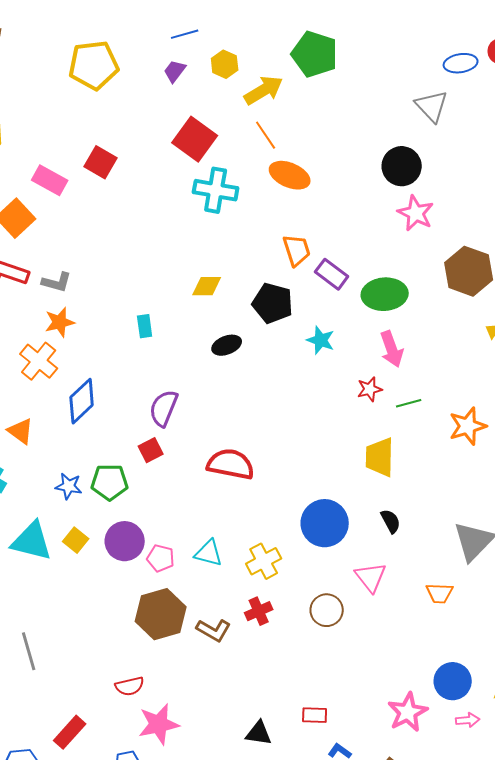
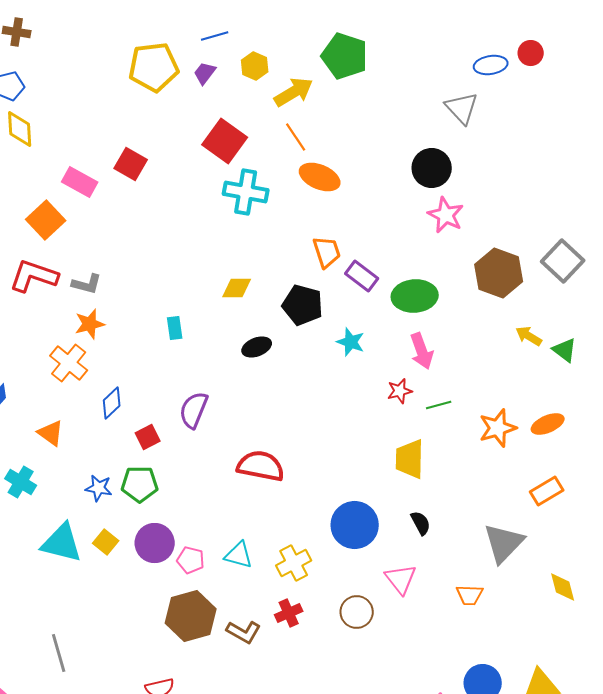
yellow pentagon: (94, 65) -> (154, 67), moved
blue diamond: (82, 401) -> (112, 403), size x0.7
red square: (151, 450) -> (148, 437), moved

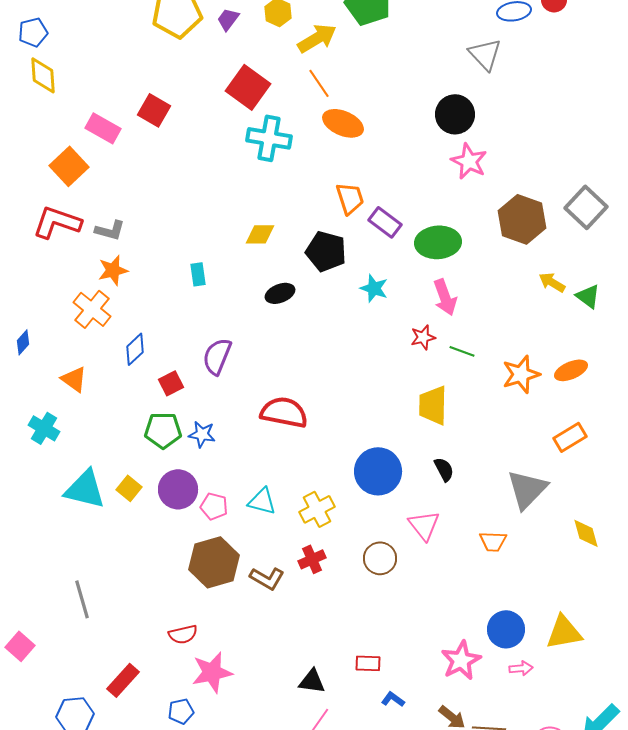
green line: (439, 405) -> (462, 351), turned 35
blue star: (99, 488) -> (202, 434), moved

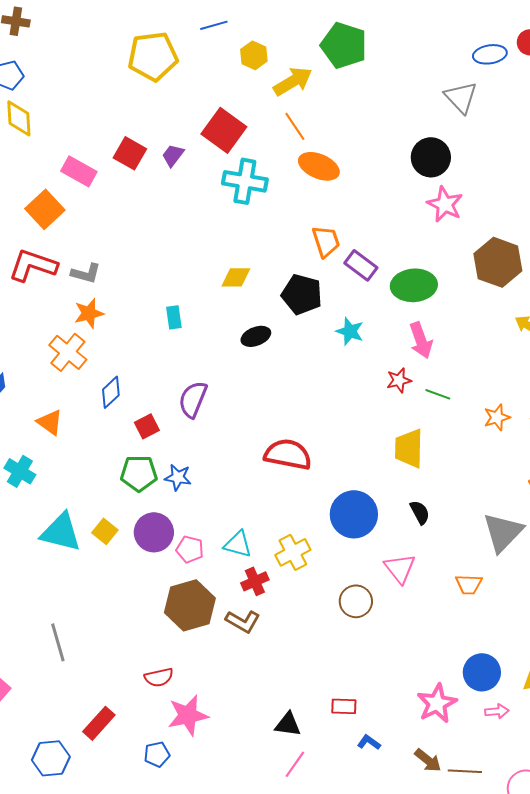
purple trapezoid: (228, 19) -> (173, 155), moved
orange star: (521, 374) -> (497, 417), size x0.7
red semicircle: (284, 412) -> (288, 454), moved
red cross: (312, 559) -> (255, 581), moved

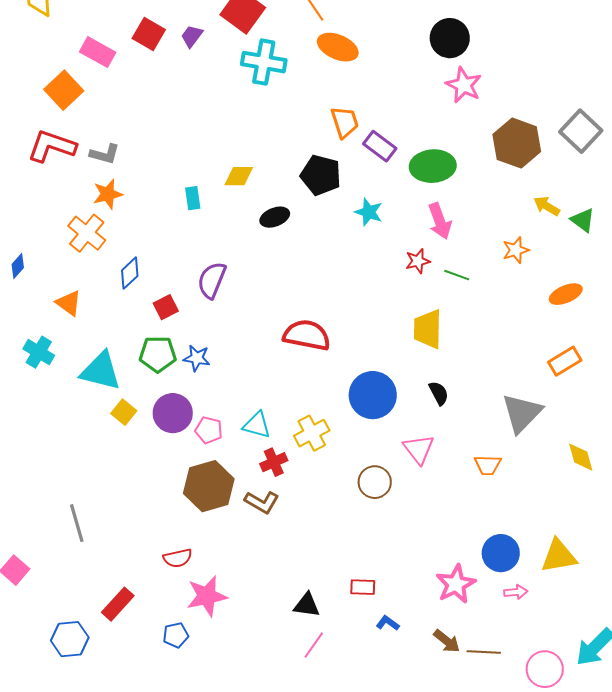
yellow diamond: (236, 277) -> (239, 176), moved
orange star: (497, 417) -> (516, 250), moved
cyan triangle: (61, 532) -> (101, 371), moved

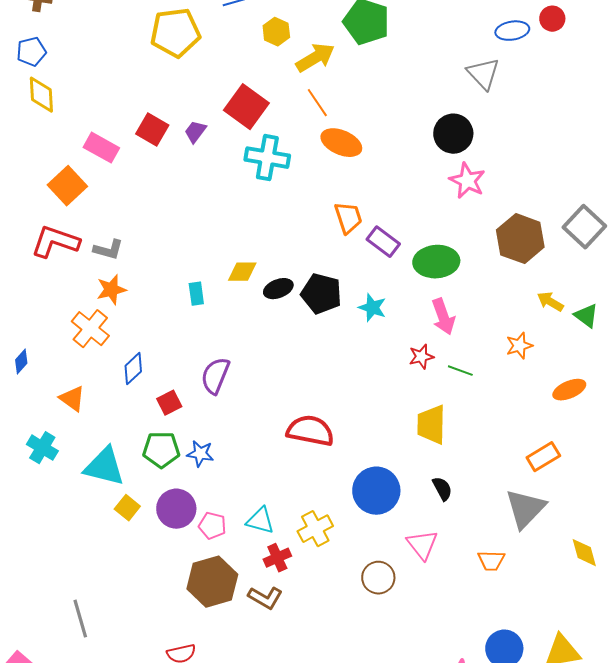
black pentagon: (321, 175) -> (321, 294), moved
black ellipse: (275, 217) -> (278, 289), moved
orange rectangle: (565, 361) -> (543, 457), moved

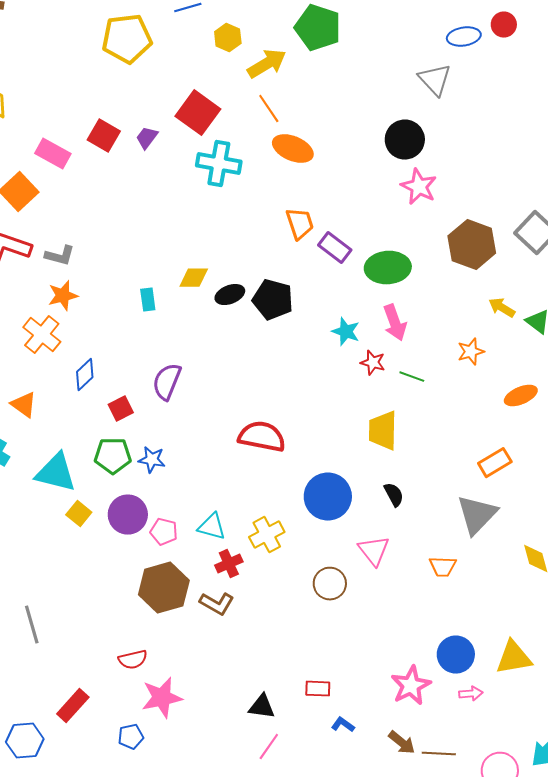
cyan star: (372, 308) -> (346, 332), moved
red star: (421, 357) -> (373, 363), turned 30

